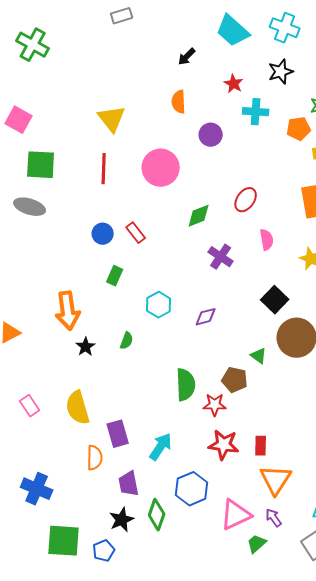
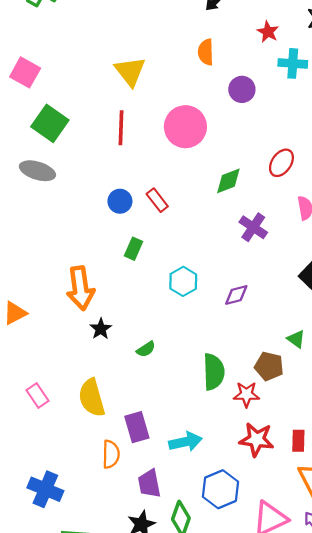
green square: (41, 165) -> (50, 123), turned 32
green semicircle: (127, 341) -> (146, 349), moved, turned 36
cyan arrow: (161, 447) -> (185, 442), turned 44

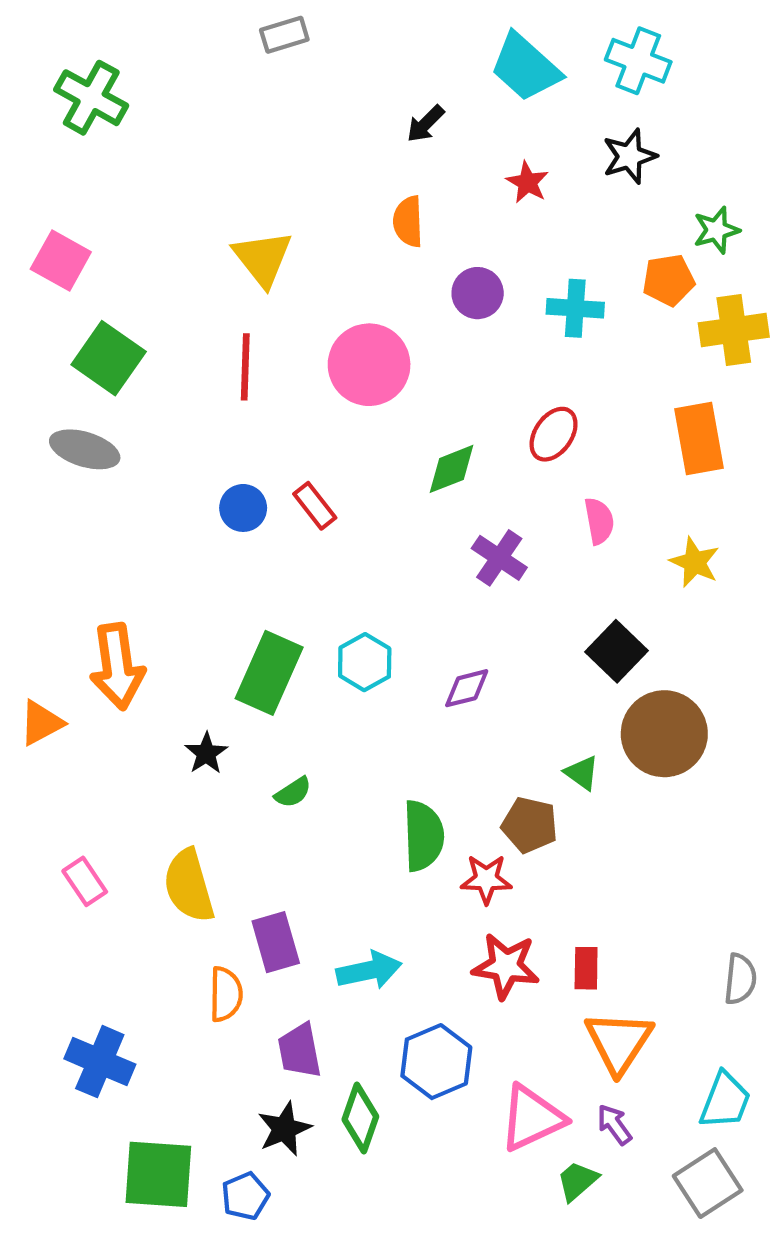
cyan cross: (293, 63) -> (575, 308), moved
green rectangle: (133, 249) -> (269, 673), moved, size x1.8
orange arrow: (80, 288) -> (117, 666), moved

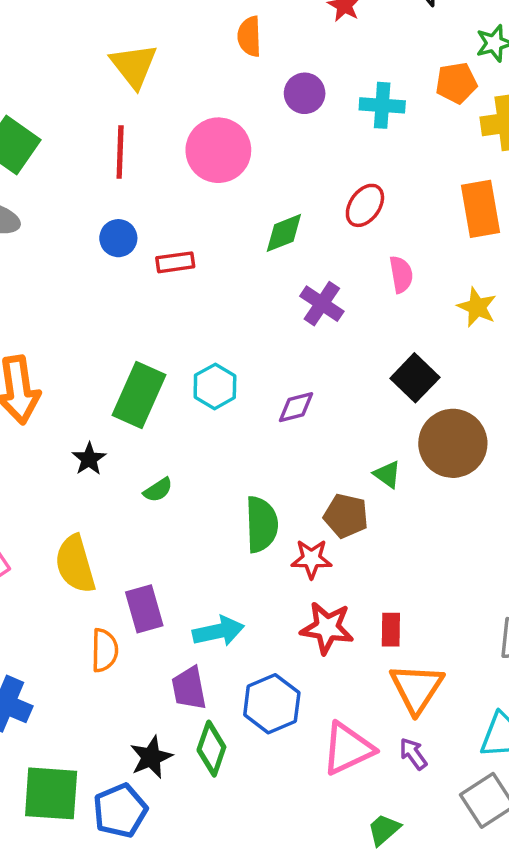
red rectangle: (315, 506) -> (175, 262), turned -60
blue circle: (243, 508) -> (118, 238), moved
purple trapezoid: (300, 1051) -> (189, 688), moved
green trapezoid: (577, 1181) -> (384, 830), moved
blue pentagon: (245, 1196) -> (120, 811), size x1.4

